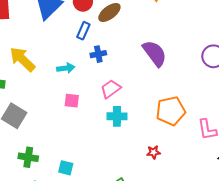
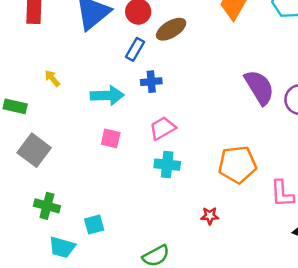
purple semicircle: (155, 53) -> (259, 87), moved
yellow arrow: (22, 59) -> (52, 78), size x0.5
cyan arrow: (66, 68) -> (107, 95), size x1.4
cyan square: (66, 168) -> (94, 225), turned -35

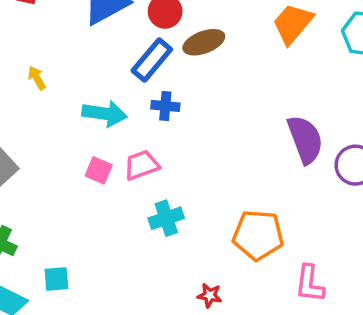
blue rectangle: (135, 49) -> (152, 60), size x1.4
pink trapezoid: (163, 128) -> (142, 165), moved
cyan cross: (167, 165) -> (166, 218), turned -35

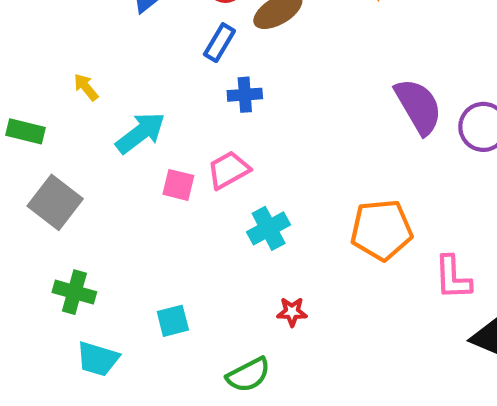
blue rectangle: (152, 60) -> (219, 43), size x0.7
cyan arrow: (105, 114) -> (140, 133), moved, turned -36
cyan square: (56, 279) -> (173, 321), moved
red star: (210, 295) -> (292, 312), moved

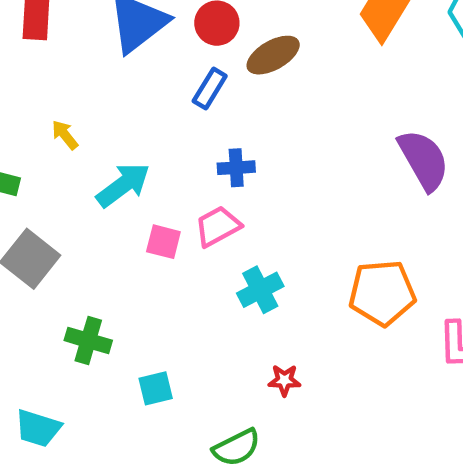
blue cross: (245, 95) -> (236, 168), moved
green cross: (74, 292) -> (88, 340), moved
cyan trapezoid: (98, 359) -> (38, 428), moved

